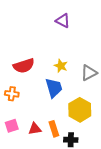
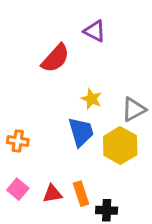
red semicircle: (24, 66) -> (55, 58), moved, turned -30
yellow hexagon: (80, 110) -> (120, 146), moved
pink square: (12, 126) -> (18, 189), turned -32

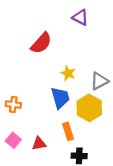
purple triangle: (95, 31) -> (80, 17), moved
orange rectangle: (81, 194) -> (68, 131), moved

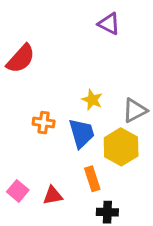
red semicircle: (41, 43) -> (21, 59), moved
orange cross: (13, 105) -> (44, 123), moved

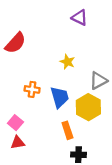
yellow star: (92, 100) -> (67, 62), moved
pink square: (18, 191) -> (15, 123), moved
red triangle: (53, 195) -> (18, 143), moved

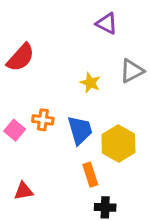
gray triangle: (98, 81) -> (132, 71), moved
pink square: (15, 123) -> (15, 130), moved

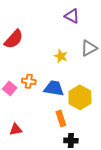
blue trapezoid: (80, 130) -> (54, 88), turned -65

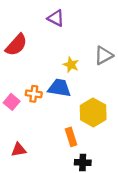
purple triangle: (72, 16) -> (56, 18), moved
blue trapezoid: (54, 88) -> (59, 88), moved

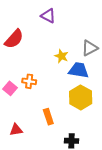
blue trapezoid: (59, 88) -> (79, 70), moved
orange rectangle: (71, 137) -> (48, 117), moved

